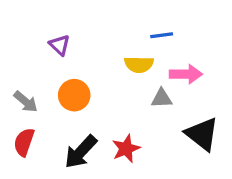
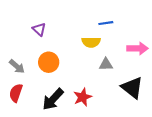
pink arrow: (186, 74) -> (138, 48), moved

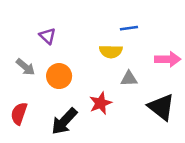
gray arrow: (17, 66) -> (25, 67), moved
red star: (83, 97) -> (100, 103), moved

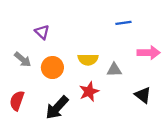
blue line: (129, 28) -> (123, 23), moved
yellow semicircle: (111, 51) -> (88, 59), moved
black triangle: (161, 107) -> (143, 95), size x0.7

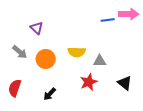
pink arrow: (149, 53) -> (129, 14), moved
red star: (89, 92) -> (89, 82), moved
black arrow: (57, 108) -> (50, 94), size x0.6

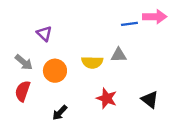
gray triangle: (100, 61) -> (119, 55), moved
red star: (89, 82) -> (107, 98), turned -30
red semicircle: (15, 88) -> (23, 91), moved

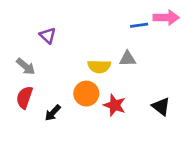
orange circle: (55, 71) -> (86, 94), moved
black arrow: (60, 113) -> (53, 113), moved

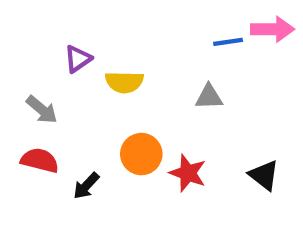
purple triangle: (48, 36) -> (78, 59), turned 42
yellow semicircle: (99, 66) -> (124, 82), moved
red semicircle: (24, 97) -> (40, 160), turned 85

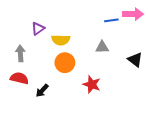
gray arrow: (42, 110) -> (20, 53), turned -133
orange circle: (141, 154) -> (65, 63), moved
black triangle: (264, 175) -> (135, 60), moved

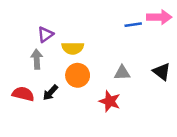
gray triangle: (102, 47) -> (122, 73), moved
gray arrow: (20, 53) -> (37, 59), moved
black arrow: (42, 91) -> (50, 93), moved

